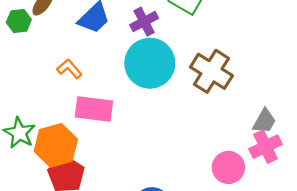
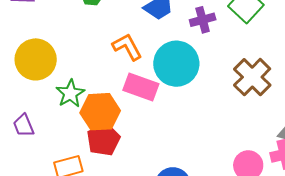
cyan circle: (150, 63) -> (176, 64), moved
orange L-shape: (69, 69) -> (127, 47), size x1.4

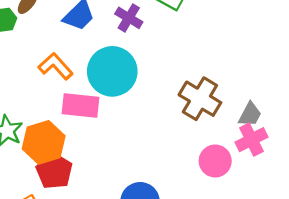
purple cross: (203, 20) -> (129, 18), turned -30
brown cross: (252, 77) -> (200, 99), moved

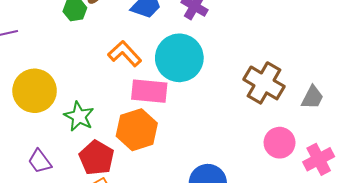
pink cross: (252, 140) -> (319, 159), moved
orange hexagon: (44, 142) -> (137, 130), moved
red pentagon: (54, 171) -> (97, 158), moved

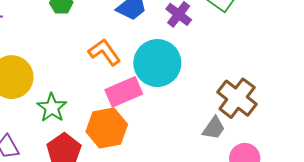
pink rectangle: (149, 91) -> (124, 92), turned -36
gray trapezoid: (312, 97) -> (214, 128), moved

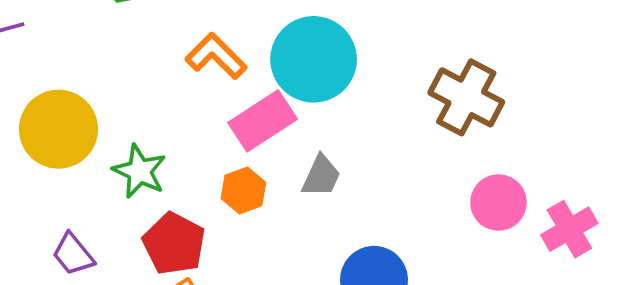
orange hexagon: (107, 128) -> (243, 191), size x0.6
gray trapezoid: (214, 128) -> (321, 176), moved

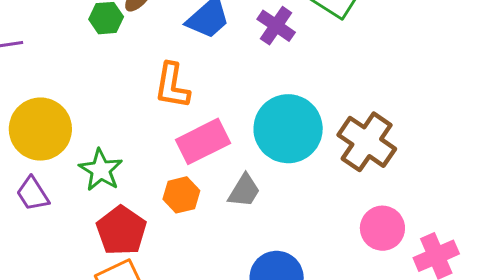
orange L-shape: (216, 56) -> (172, 86), turned -132
cyan circle: (314, 59) -> (288, 129), moved
purple trapezoid: (73, 254) -> (33, 194), moved

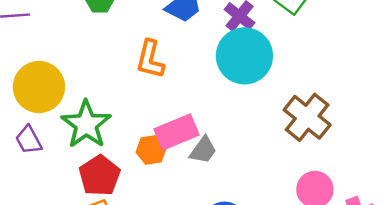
cyan circle: (288, 129) -> (244, 56), moved
pink rectangle: (203, 141) -> (176, 132), moved
green star: (101, 170) -> (86, 124), size x1.4

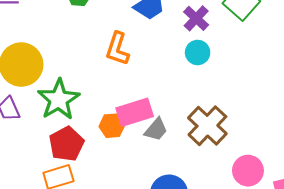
cyan circle: (244, 56) -> (198, 52), size x0.5
brown cross: (307, 117) -> (207, 126), moved

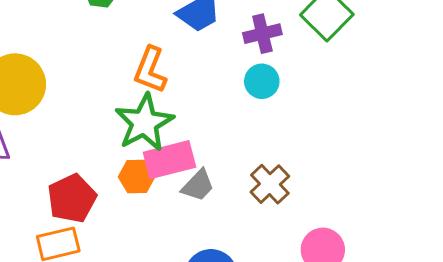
purple cross: (196, 18) -> (262, 34), turned 30
green star: (59, 100) -> (144, 123), moved
brown cross: (207, 126) -> (270, 184), size x0.7

